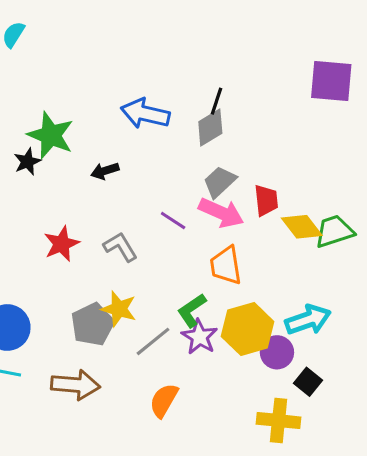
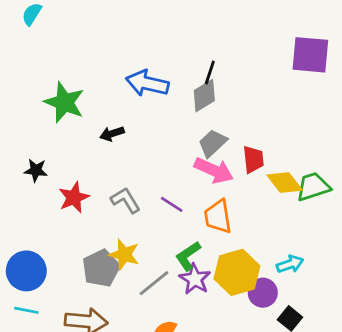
black star: (27, 162) -> (36, 170), moved, turned 30
purple line: (173, 221) -> (172, 204), moved
cyan arrow: (308, 320) -> (290, 264), size x0.7

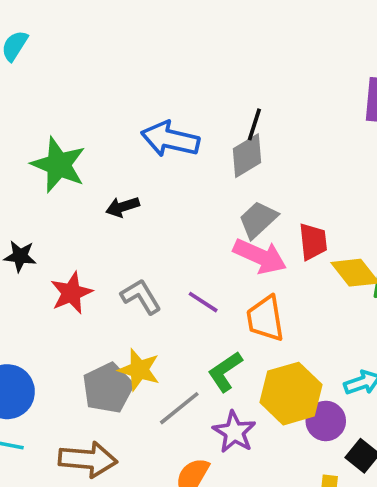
purple star: (195, 279) -> (234, 432), moved

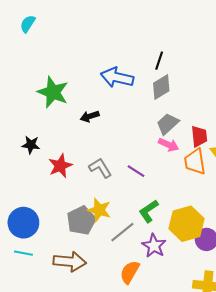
black line: (254, 124) -> (159, 61), moved
pink arrow: (260, 256) -> (169, 145), size x0.7
orange trapezoid: (265, 318) -> (195, 162), moved

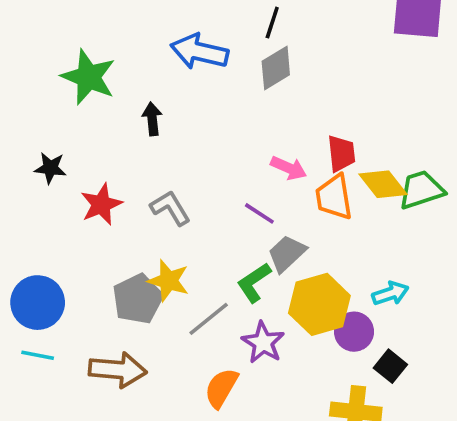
black arrow: (90, 116) -> (152, 119), turned 102
gray trapezoid: (168, 124) -> (287, 253), moved
purple line: (136, 171) -> (259, 213), moved

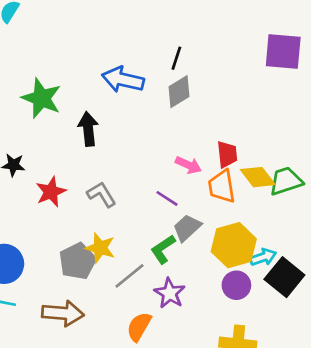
black arrow: (152, 119) -> (88, 129), size x1.4
yellow hexagon: (319, 304) -> (234, 245), moved
black square: (390, 366) -> (284, 277), moved, size x1.6

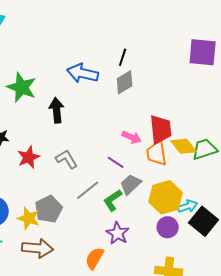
red trapezoid: (227, 154) -> (161, 129), size x1.4
yellow star: (100, 248) -> (29, 218), moved
gray line: (130, 276) -> (88, 190), moved

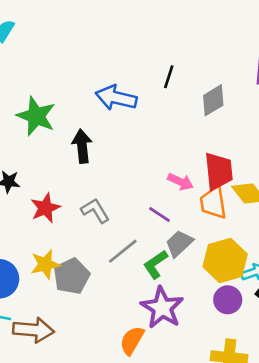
gray diamond: (125, 82) -> (213, 100), moved
yellow star: (29, 218) -> (45, 264), moved, turned -30
purple star: (118, 233) -> (162, 308), size x1.4
brown arrow: (38, 248) -> (34, 330), moved

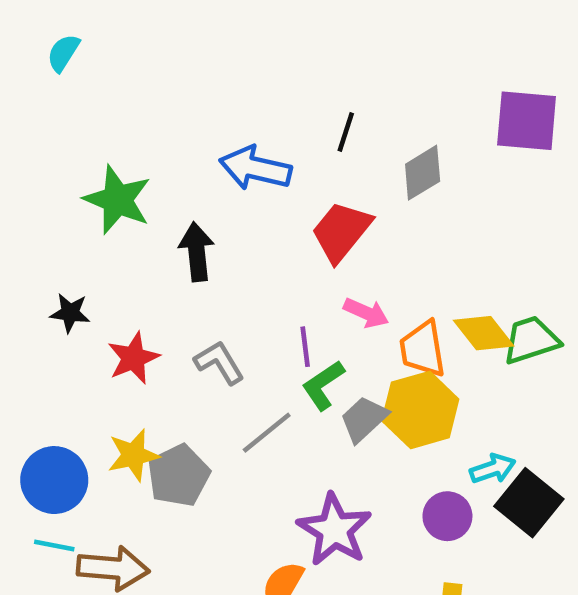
red trapezoid: (219, 171) -> (341, 231), moved, turned -135
purple line: (159, 215) -> (305, 347), moved, turned 50
yellow hexagon: (225, 260) -> (420, 410), moved
green L-shape: (156, 264) -> (323, 385), moved

